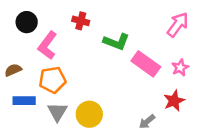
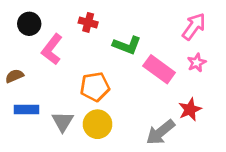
pink star: (180, 68) -> (197, 63), moved
orange pentagon: (52, 80) -> (95, 87), moved
gray arrow: (147, 122) -> (160, 132), size x1.6

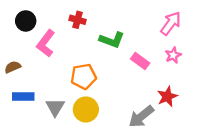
pink rectangle: (159, 69) -> (140, 61), size x0.7

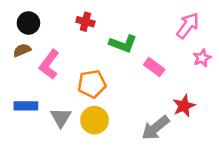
pink L-shape: (46, 43) -> (49, 64), moved
pink star: (173, 55) -> (202, 58), moved
brown semicircle: (13, 67) -> (22, 50), moved

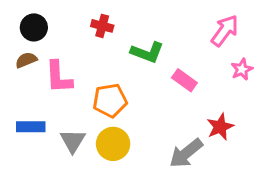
pink L-shape: (49, 64) -> (59, 77), turned -40

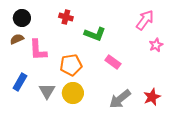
pink rectangle: (184, 80) -> (113, 62), moved
blue rectangle: (31, 127) -> (20, 82), turned -60
red star: (220, 127) -> (152, 97), moved

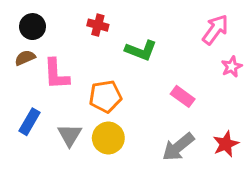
pink rectangle: (113, 62) -> (183, 96), moved

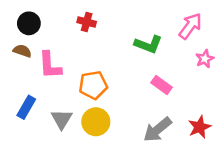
green L-shape: (141, 50) -> (148, 44), moved
brown semicircle: (25, 58) -> (22, 51), turned 42

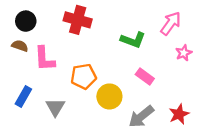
red cross: (87, 22) -> (78, 20), size x1.6
yellow circle: (96, 122) -> (109, 96), moved

